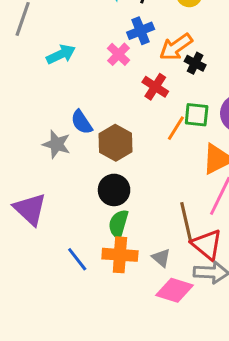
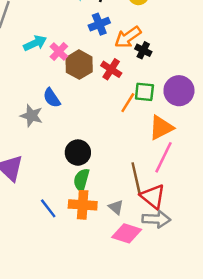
pink cross: (118, 54) -> (59, 51), moved
brown hexagon: (116, 143) -> (79, 65), moved

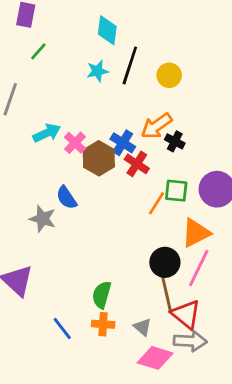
blue cross: (99, 24) -> (123, 143), moved, turned -36
black circle: (78, 153) -> (165, 262), moved
orange cross: (83, 205) -> (103, 324), size x0.7

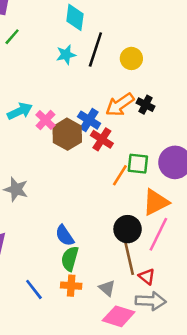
black cross: (175, 141) -> (146, 105), moved
blue semicircle: (66, 198) -> (65, 236), moved
red triangle: (186, 314) -> (147, 277), size x0.6

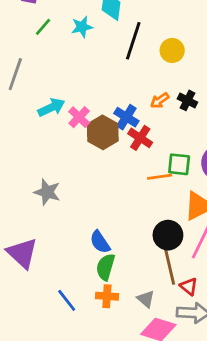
cyan star: (66, 55) -> (82, 27), moved
orange arrow: (120, 105) -> (160, 100), size x0.6
orange line: (120, 175) -> (160, 177), turned 50

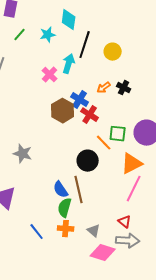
cyan arrow: (51, 107) -> (69, 64), moved, turned -48
pink cross: (79, 117) -> (50, 75), moved
orange line: (160, 177) -> (104, 143), turned 54
black circle: (168, 235) -> (88, 161), moved
brown line: (169, 266) -> (79, 190), moved

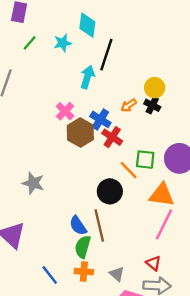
yellow circle: (113, 52) -> (155, 88), moved
pink cross: (50, 75) -> (65, 111), moved
orange triangle: (132, 164) -> (162, 195), turned 35

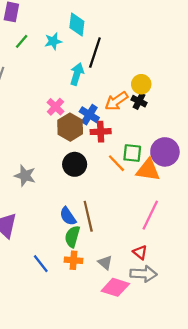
orange arrow: (129, 105) -> (116, 101), size x1.5
red cross: (112, 137) -> (101, 132), turned -36
black circle: (110, 191) -> (75, 164), moved
orange triangle: (162, 195) -> (148, 170), moved

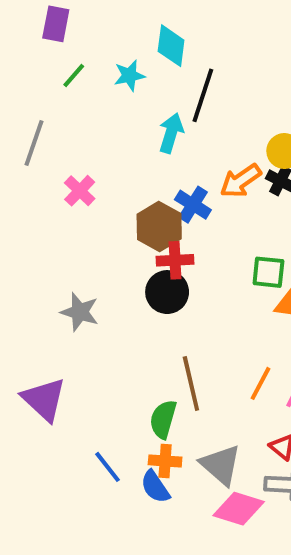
pink cross: (55, 107) -> (80, 191), moved
red cross: (101, 132) -> (175, 260), moved
orange line: (116, 163) -> (260, 383), moved, turned 72
blue semicircle: (68, 216) -> (155, 487), moved
gray triangle: (105, 263) -> (221, 465), size x1.6

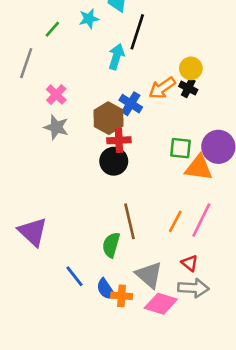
green line: (74, 76) -> (52, 29), moved
gray star: (80, 312) -> (56, 127), moved
orange cross: (165, 461) -> (122, 296), moved

